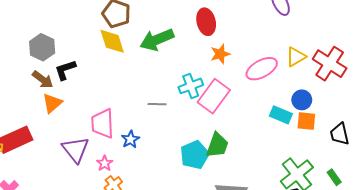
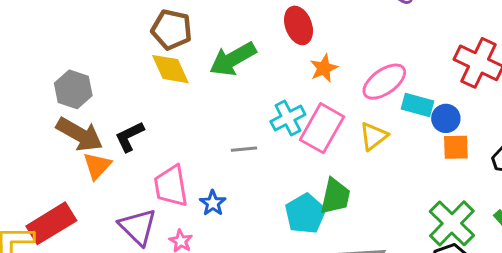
yellow triangle: (296, 57) -> (374, 136), moved
black L-shape: (65, 70) -> (129, 137), moved
brown arrow: (43, 79) -> (80, 134), size x1.5
cyan rectangle: (281, 115) -> (417, 105), moved

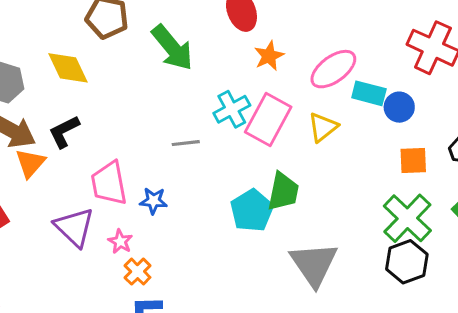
green arrow: (233, 59) -> (172, 48), turned -99
yellow diamond: (170, 69) -> (68, 68), moved
orange square: (456, 147) -> (413, 161), moved
blue star: (213, 203) -> (153, 201), turned -30

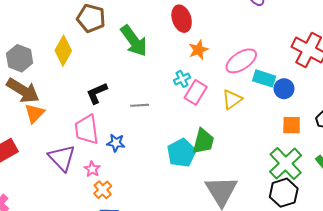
yellow diamond: (68, 68) -> (63, 51), turned 52
cyan cross: (232, 109) -> (182, 79), moved, size x0.7
pink rectangle: (268, 120) -> (196, 92), size x0.7
black L-shape: (64, 132) -> (97, 93), moved

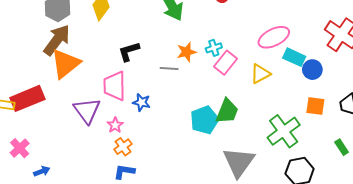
orange star: (198, 50) -> (187, 52), moved
brown arrow: (23, 90) -> (57, 40), turned -92
orange triangle: (35, 113) -> (66, 64), size x1.5
green cross: (286, 164) -> (284, 131), moved

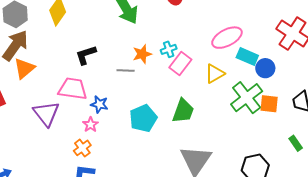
orange triangle: (66, 64) -> (24, 68), size x0.7
pink trapezoid: (115, 86) -> (73, 89), turned 100
cyan pentagon: (204, 120) -> (143, 118), moved
pink star: (115, 125) -> (90, 125), moved
green cross: (284, 131) -> (247, 98), moved

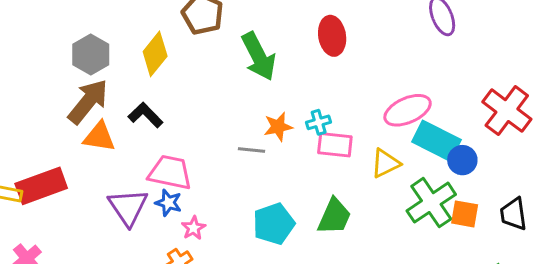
black L-shape: (86, 55) -> (145, 115), moved, turned 60
cyan rectangle: (247, 57) -> (436, 141), size x1.4
pink rectangle: (180, 63) -> (335, 145), turned 55
orange triangle: (24, 68) -> (99, 137), turned 45
blue star: (99, 104) -> (168, 203), moved

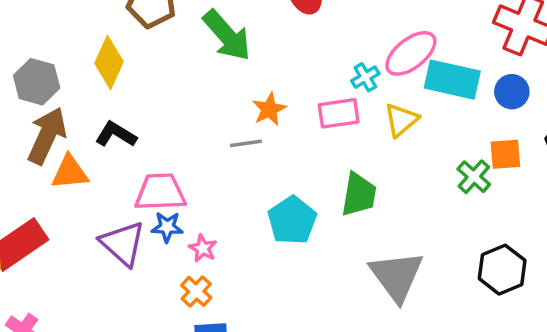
cyan cross: (319, 122) -> (365, 77), moved
blue circle: (462, 160) -> (512, 92), moved
green cross: (431, 203) -> (474, 177), moved, size x0.6

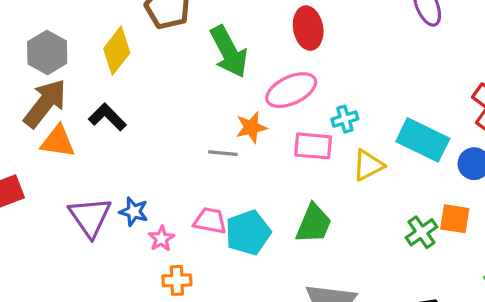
pink ellipse: (411, 53) -> (291, 90), moved
pink trapezoid: (160, 192) -> (210, 221), moved, size x0.7
orange cross: (196, 291) -> (177, 280), moved, turned 32

